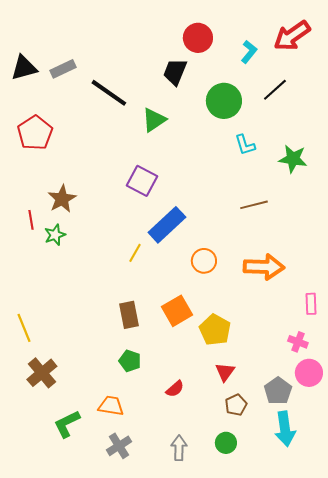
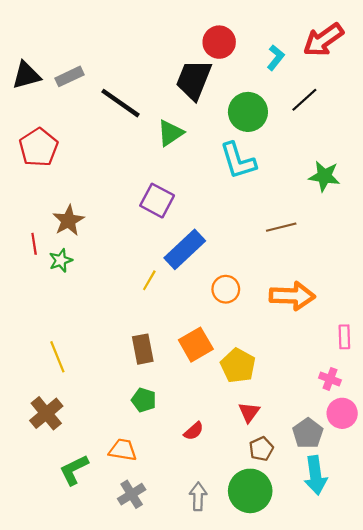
black trapezoid: (175, 72) -> (194, 80), size x1.4
cyan L-shape: (245, 145) -> (238, 161), moved, size x1.6
yellow line: (24, 328) -> (57, 357), moved
green circle: (226, 443) -> (250, 491), size x1.8

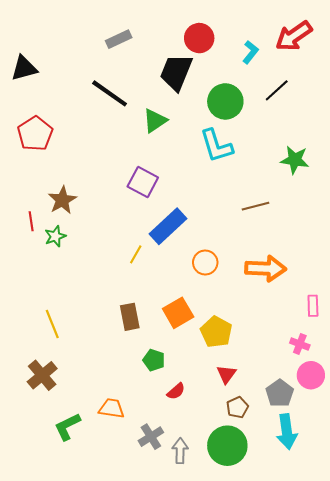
gray rectangle: (70, 76) -> (119, 39), moved
green pentagon: (144, 400) -> (154, 360), moved
gray cross: (132, 494) -> (151, 437), moved

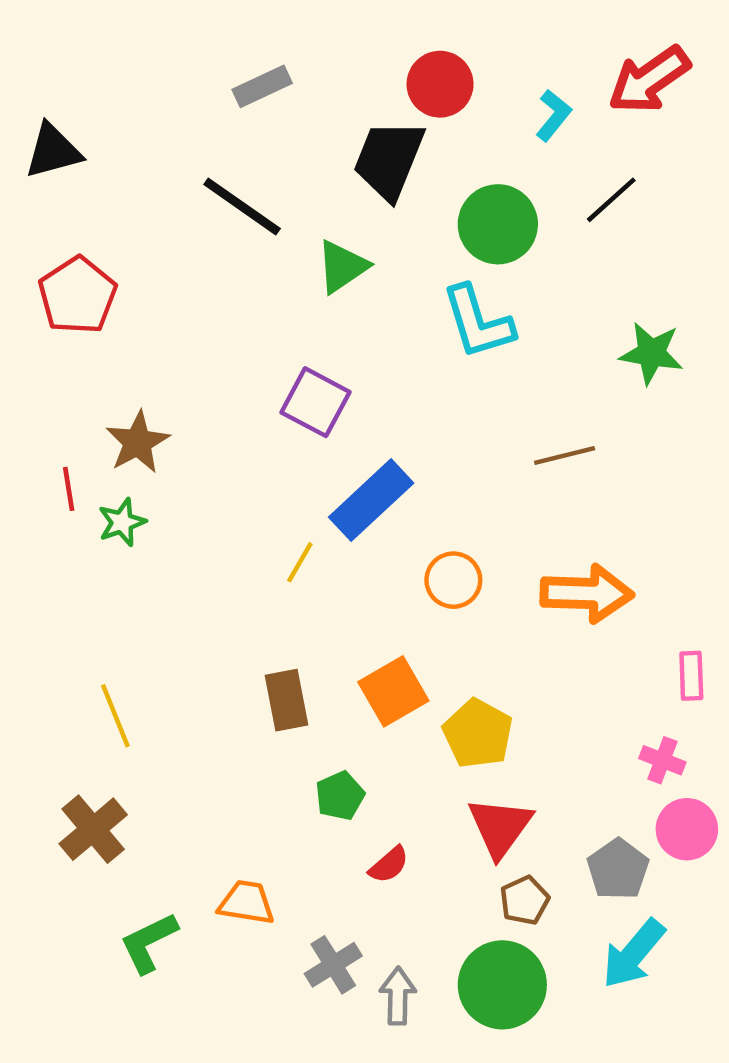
green pentagon: (154, 360) -> (340, 796), turned 30
red triangle: (226, 374) -> (500, 827), size x1.5
cyan arrow: (287, 432) -> (634, 954), turned 48

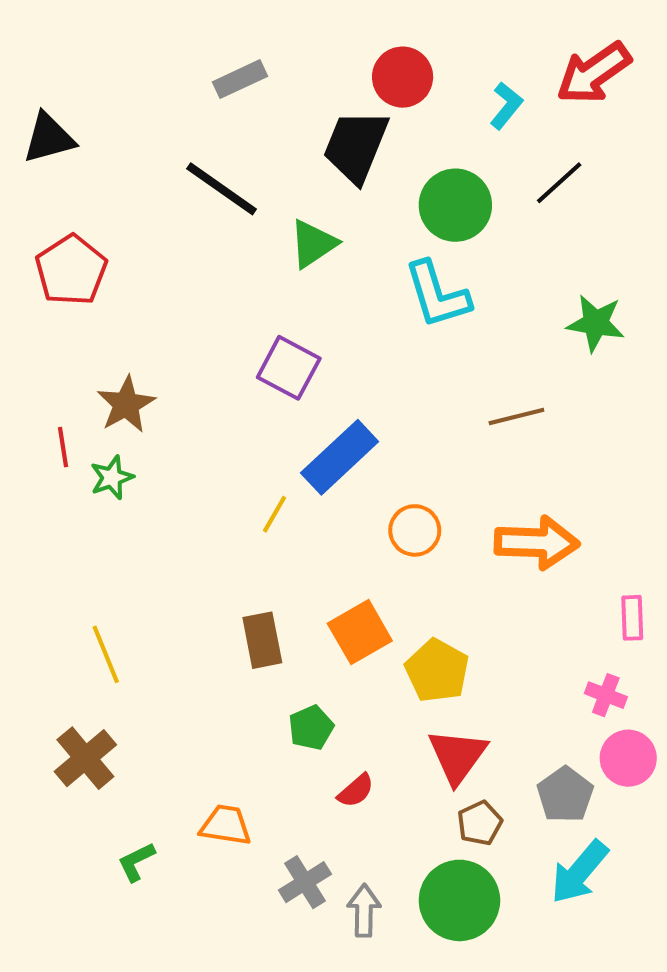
green L-shape: (149, 943) -> (136, 862), size x0.7

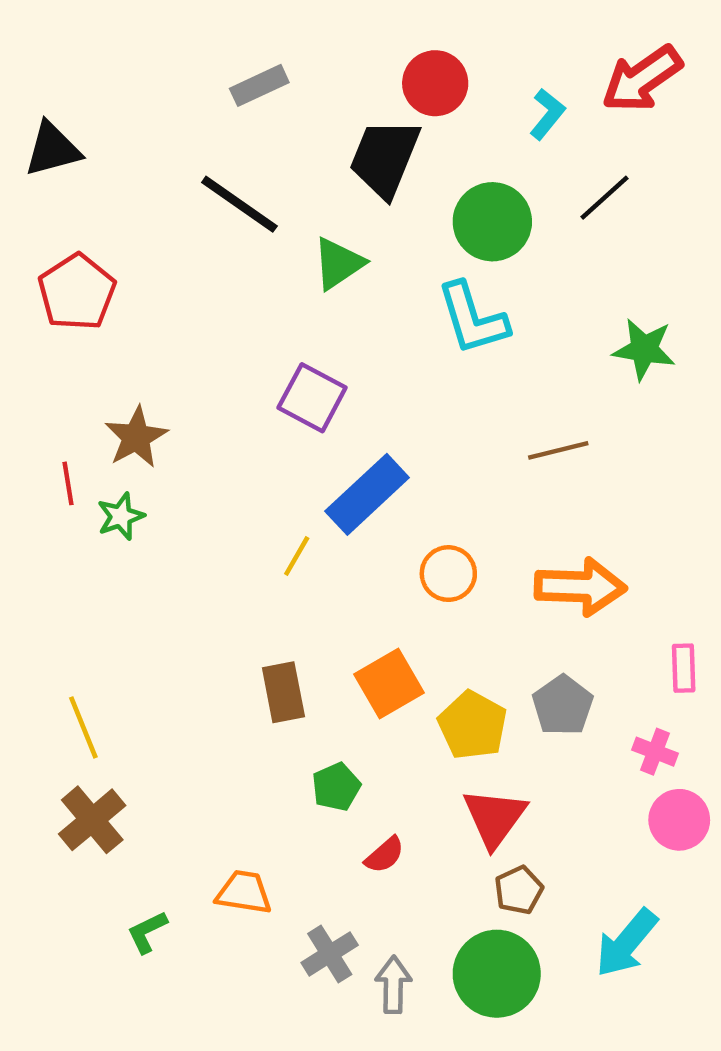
yellow line: (106, 654) -> (83, 727), moved
gray pentagon: (565, 795) -> (563, 705), moved

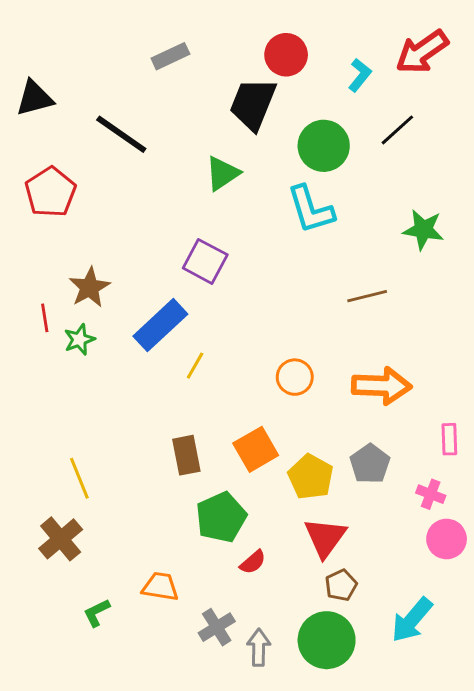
black line: (239, 204) -> (121, 134), moved
blue rectangle: (367, 494) -> (160, 325), moved
yellow line: (83, 727) -> (79, 478), moved
green pentagon: (336, 787) -> (221, 517), size x1.6

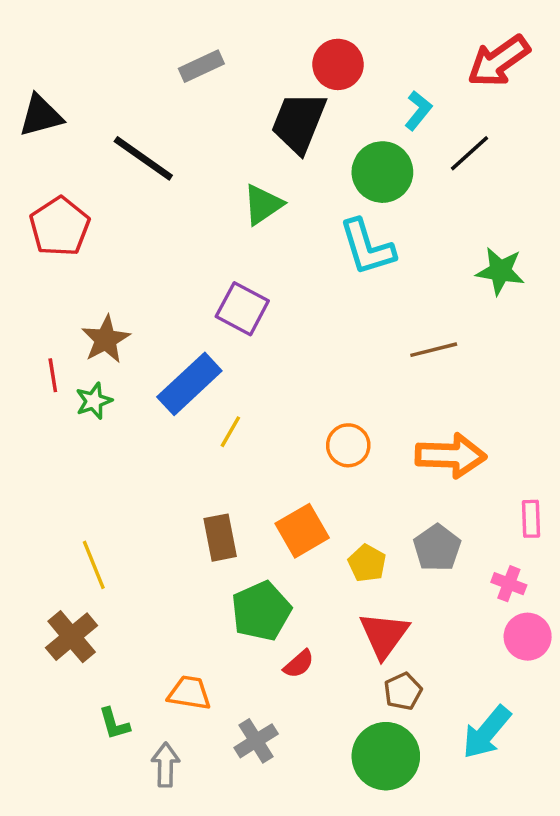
cyan L-shape: (360, 75) -> (418, 111), moved
yellow pentagon: (311, 477) -> (367, 563), size x0.7
green L-shape: (97, 613) -> (114, 724), turned -80
gray arrow: (259, 647) -> (165, 765), moved

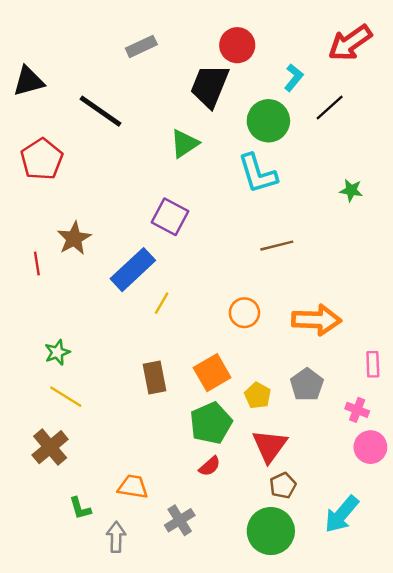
green star: (500, 271) -> (351, 190), size x0.7
brown line: (434, 350) -> (277, 246), moved
green star: (94, 401) -> (57, 352), moved
yellow line: (94, 565) -> (66, 397), turned -36
green pentagon: (261, 611) -> (211, 423), moved

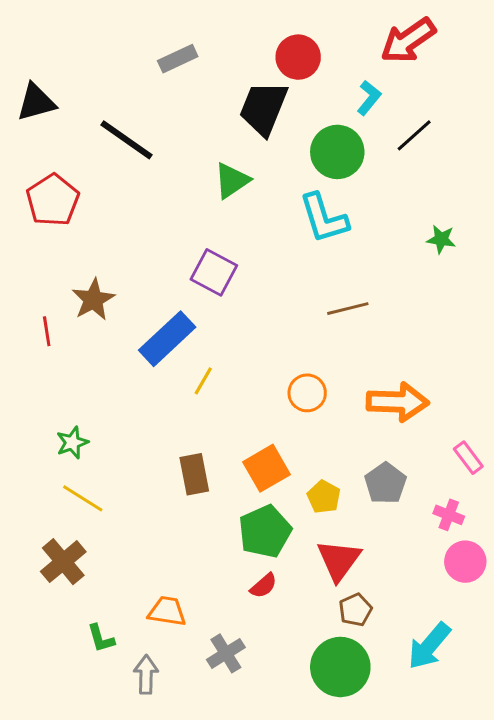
red arrow: (350, 43) -> (408, 41), moved
pink rectangle: (373, 364) -> (468, 458), turned -35

